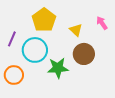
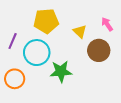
yellow pentagon: (44, 20) -> (46, 21), turned 30
brown circle: (84, 54) -> (99, 50), moved

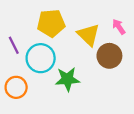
yellow triangle: (80, 32) -> (88, 35), size x1.5
purple line: (13, 41) -> (14, 45), turned -49

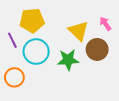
yellow pentagon: (51, 23) -> (32, 21), moved
green star: (67, 79) -> (68, 60), moved

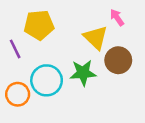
pink arrow: (105, 24) -> (117, 17), moved
cyan circle: (36, 52) -> (47, 80), moved

